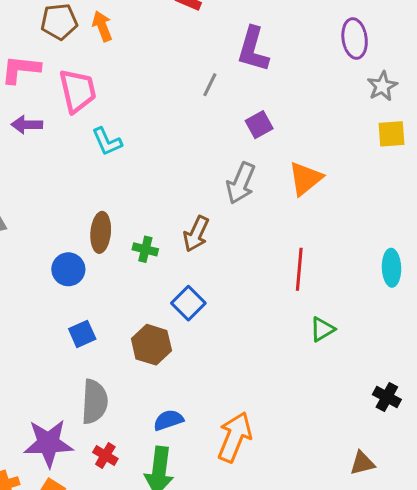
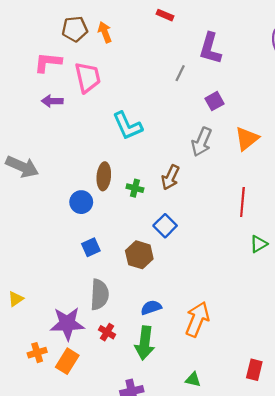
cyan L-shape: (107, 142) -> (127, 126), moved, size x1.4

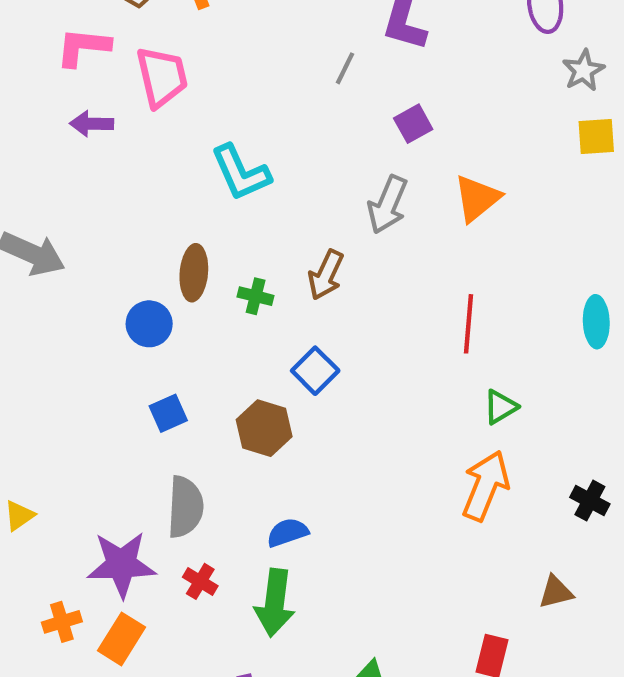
orange arrow: (197, 319) -> (486, 486), moved

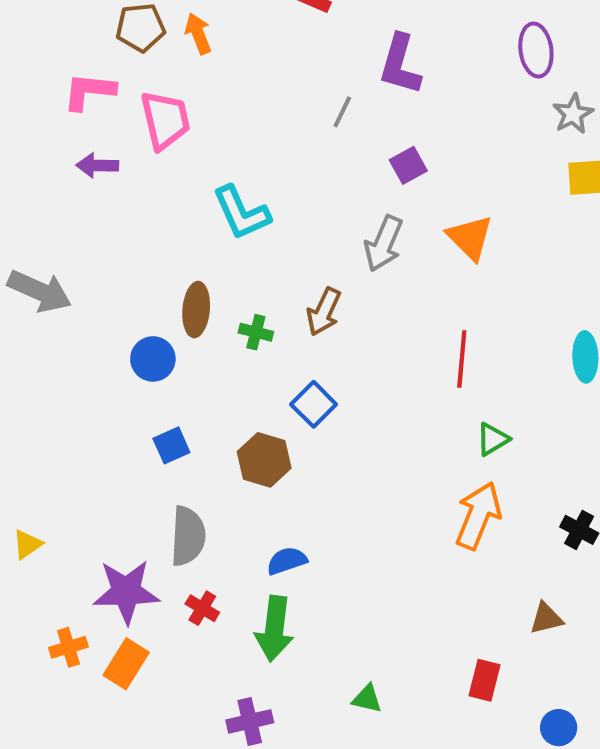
orange triangle: (477, 198) -> (470, 237), turned -36

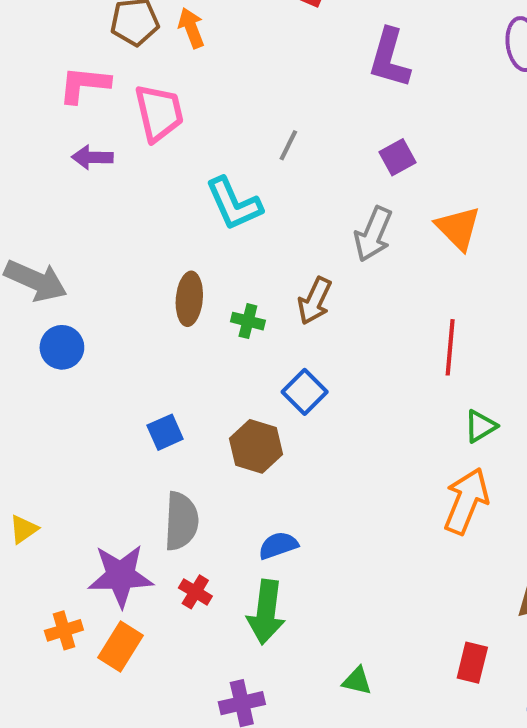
gray line: (342, 112) -> (288, 145), moved
blue circle: (153, 359) -> (62, 347), moved

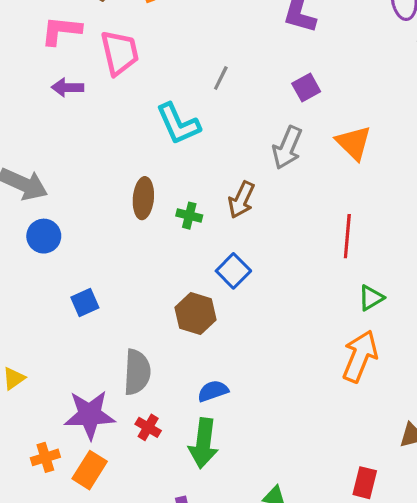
blue square: (165, 432) -> (85, 302), moved

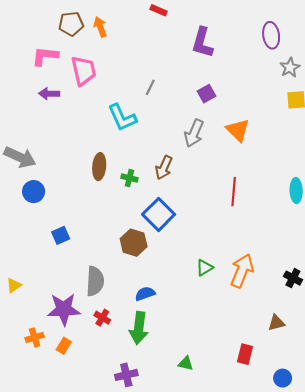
blue square: (233, 271) -> (159, 214), size x1.4
green triangle: (371, 298) -> (204, 268), moved
orange rectangle: (90, 470) -> (64, 346), size x0.7

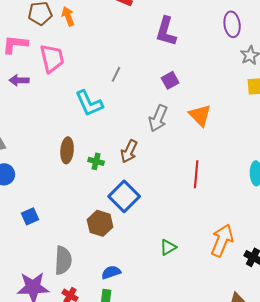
orange arrow: (242, 271) -> (222, 240), moved

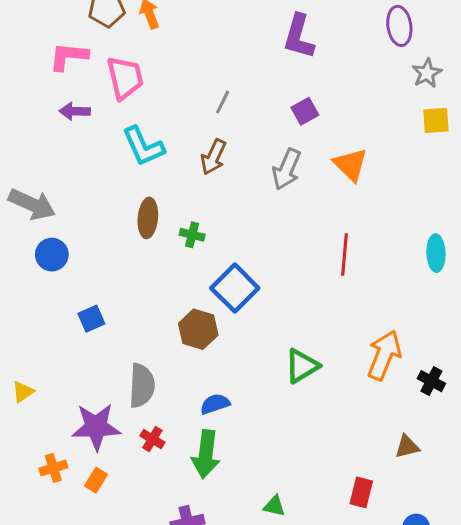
cyan L-shape: (89, 103) -> (143, 146), moved
brown arrow: (129, 151) -> (213, 157), moved
green triangle: (168, 247) -> (302, 366), size x1.4

